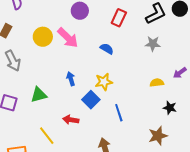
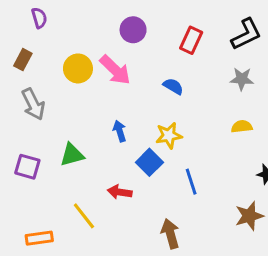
yellow semicircle: (157, 83) -> (242, 127), moved

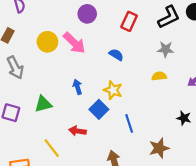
yellow semicircle: (242, 127) -> (159, 76), moved
yellow star: (169, 135) -> (113, 90), turned 30
brown star: (249, 216) -> (159, 148), moved

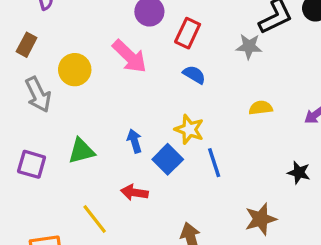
red rectangle: (129, 21) -> (188, 33), moved
yellow circle: (47, 42) -> (75, 70), moved
gray star: (166, 49) -> (249, 46), moved
blue arrow: (78, 87) -> (134, 141), moved
blue line: (129, 123) -> (214, 163), moved

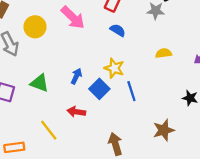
blue arrow: (134, 141) -> (76, 76), turned 42
green triangle: (81, 151) -> (40, 83), turned 36

